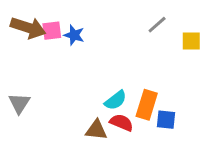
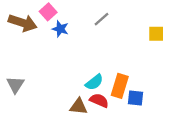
gray line: (157, 25) -> (102, 19), moved
pink square: (52, 31) -> (48, 12), moved, turned -35

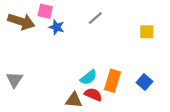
pink square: (48, 12) -> (45, 11), turned -35
blue square: (136, 98) -> (144, 82), moved, turned 35

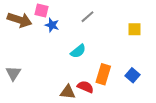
cyan semicircle: (89, 77) -> (78, 51), moved

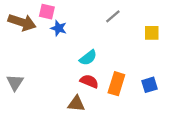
gray line: (88, 17) -> (113, 16), moved
blue square: (132, 75) -> (149, 85), turned 32
red semicircle: (85, 87) -> (89, 81), moved

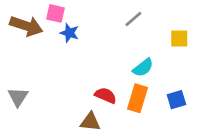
cyan semicircle: (88, 58) -> (143, 68), moved

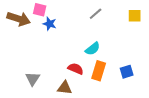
yellow square: (179, 38) -> (135, 16), moved
cyan semicircle: (143, 68) -> (93, 49), moved
gray triangle: (18, 97) -> (33, 79), moved

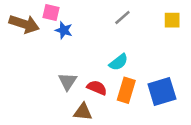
blue square: (127, 72) -> (162, 91), size x1.6
gray triangle: (33, 79) -> (68, 81), moved

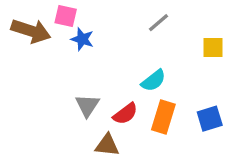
yellow square: (172, 20) -> (213, 47), moved
red semicircle: (97, 88) -> (125, 114), turned 120
blue square: (162, 91) -> (210, 119), size x0.7

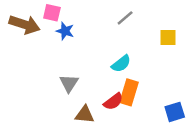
red semicircle: (125, 114) -> (113, 102), moved
blue square: (210, 119) -> (175, 112), moved

